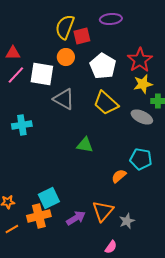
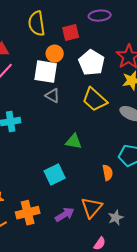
yellow semicircle: (65, 27) -> (37, 24), moved, turned -30
white square: (42, 74) -> (46, 72), moved
gray triangle: (64, 99) -> (53, 96), size x0.7
orange semicircle: (119, 176) -> (108, 173), turned 119
cyan square: (49, 198) -> (55, 175), moved

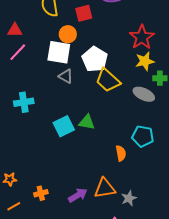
white pentagon: (92, 63) -> (95, 59), moved
cyan square: (55, 175) -> (64, 126), moved
orange triangle: (92, 208) -> (105, 188), turned 40
orange cross: (28, 213) -> (41, 193), size x0.6

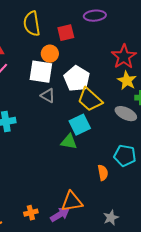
yellow star: (145, 61) -> (127, 81), turned -30
cyan square: (64, 126) -> (80, 125), moved
orange triangle: (105, 188) -> (72, 202), moved
orange cross: (41, 193) -> (31, 213), moved

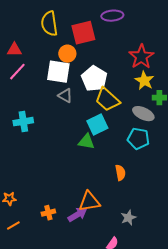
red square: (66, 33) -> (83, 33), size x1.4
cyan pentagon: (125, 156) -> (138, 139), moved

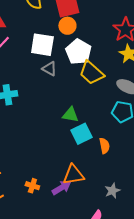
orange circle: (67, 54) -> (67, 26), moved
cyan square: (97, 125) -> (81, 134), moved
orange cross: (48, 213) -> (32, 186), turned 32

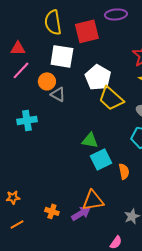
orange circle: (67, 26) -> (47, 81), moved
white square: (42, 45) -> (62, 56), moved
gray triangle: (49, 69) -> (58, 94), moved

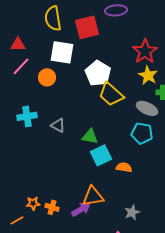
gray triangle: (58, 94) -> (58, 125), moved
orange semicircle: (124, 171) -> (124, 167), turned -70
orange star: (13, 197) -> (33, 203), moved

